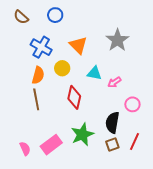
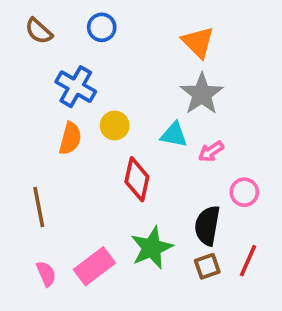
gray star: (117, 40) -> (202, 94), moved
orange triangle: (78, 45) -> (198, 42), moved
brown line: (36, 99) -> (39, 207), moved

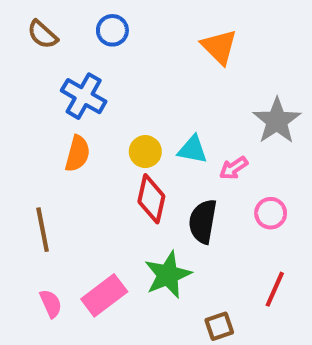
gray star: (202, 94) -> (277, 121), moved
yellow circle: (115, 126) -> (145, 152), moved
black semicircle: (207, 226) -> (203, 221), moved
brown square: (207, 266) -> (219, 326), moved

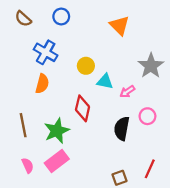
yellow circle: (145, 152) -> (86, 66), moved
black semicircle: (203, 221) -> (122, 129), moved
green star: (168, 275) -> (57, 131), moved
red line: (275, 289) -> (150, 169), moved

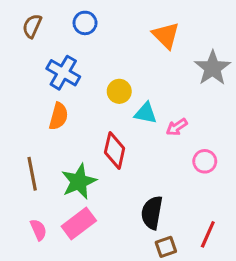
brown semicircle: (23, 19) -> (32, 26), turned 72
gray star: (151, 66) -> (213, 68), moved
black semicircle: (122, 129) -> (152, 213), moved

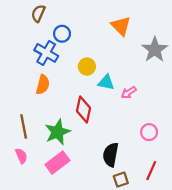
blue circle: (85, 23) -> (62, 34), moved
brown semicircle: (32, 26) -> (38, 13), moved
pink circle: (205, 161) -> (149, 132), moved
pink semicircle: (38, 230) -> (21, 156), moved

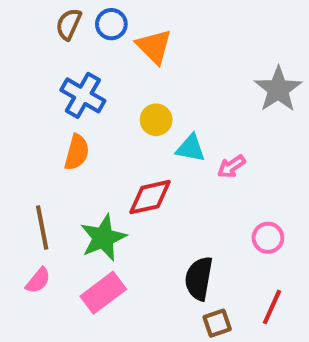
orange triangle: (121, 26) -> (154, 47), moved
blue circle: (62, 34) -> (111, 24), moved
red diamond: (83, 109) -> (150, 197), turned 65
pink semicircle: (21, 156) -> (38, 280), turned 63

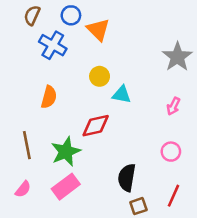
brown semicircle: (69, 24) -> (32, 15), moved
blue cross: (83, 95) -> (53, 45), moved
pink arrow: (231, 167) -> (173, 106), moved, turned -30
pink semicircle: (38, 280) -> (23, 189), moved

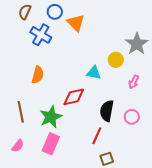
yellow circle: (100, 76) -> (116, 60), moved
black semicircle: (127, 178) -> (107, 111), moved
pink rectangle: (66, 187) -> (51, 144), turned -30
red line: (173, 196) -> (97, 136), moved

